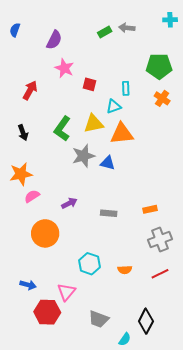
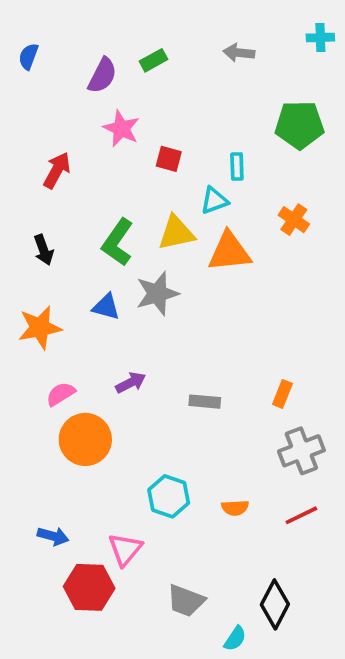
green rectangle: (105, 32) -> (154, 60), moved
orange cross: (162, 98) -> (294, 220), moved
blue triangle: (108, 163) -> (106, 307), moved
pink semicircle: (32, 196) -> (61, 394), moved
orange rectangle: (150, 209) -> (282, 394), turned -56

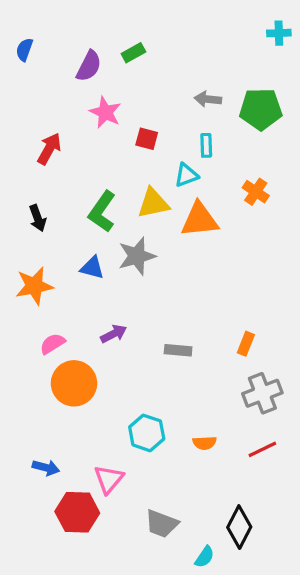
gray arrow: (239, 53) -> (208, 99), moved

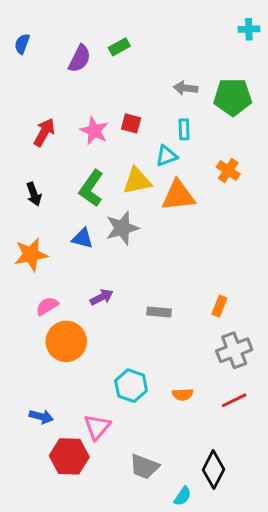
pink star: (105, 112) -> (94, 131), moved

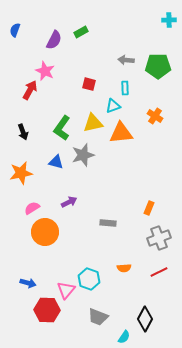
pink star: (94, 131) -> (45, 71), moved
gray rectangle: (159, 312) -> (108, 223), moved
cyan hexagon: (131, 386) -> (89, 279), moved

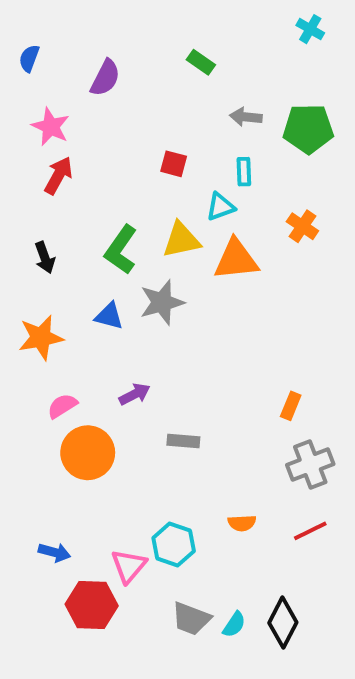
cyan cross: (169, 20) -> (310, 29), moved, turned 32
green rectangle: (81, 32) -> (201, 62), moved, turned 64
pink star: (45, 71) -> (51, 127), moved
gray rectangle: (108, 223) -> (183, 441), moved
cyan semicircle: (124, 337) -> (234, 625), moved

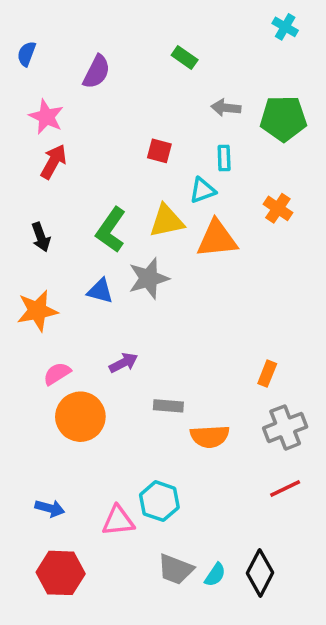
orange semicircle: (242, 523) -> (210, 436), moved, size x1.5
pink triangle: (129, 566) -> (118, 521), turned 44
red hexagon: (92, 605) -> (61, 573), moved

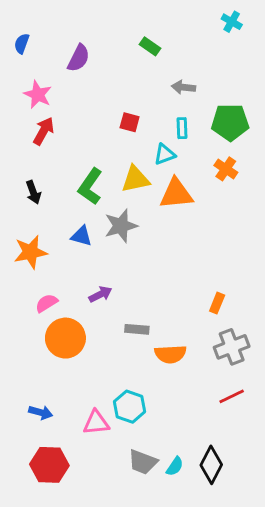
green pentagon: (283, 119) -> (230, 122), moved

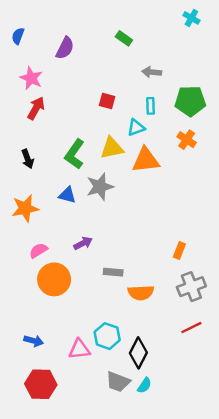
black diamond: (211, 465) -> (138, 353), moved

